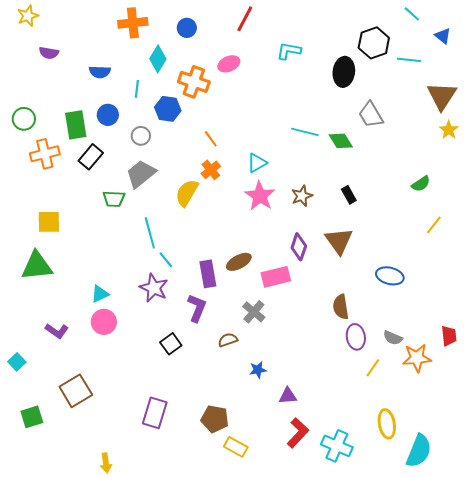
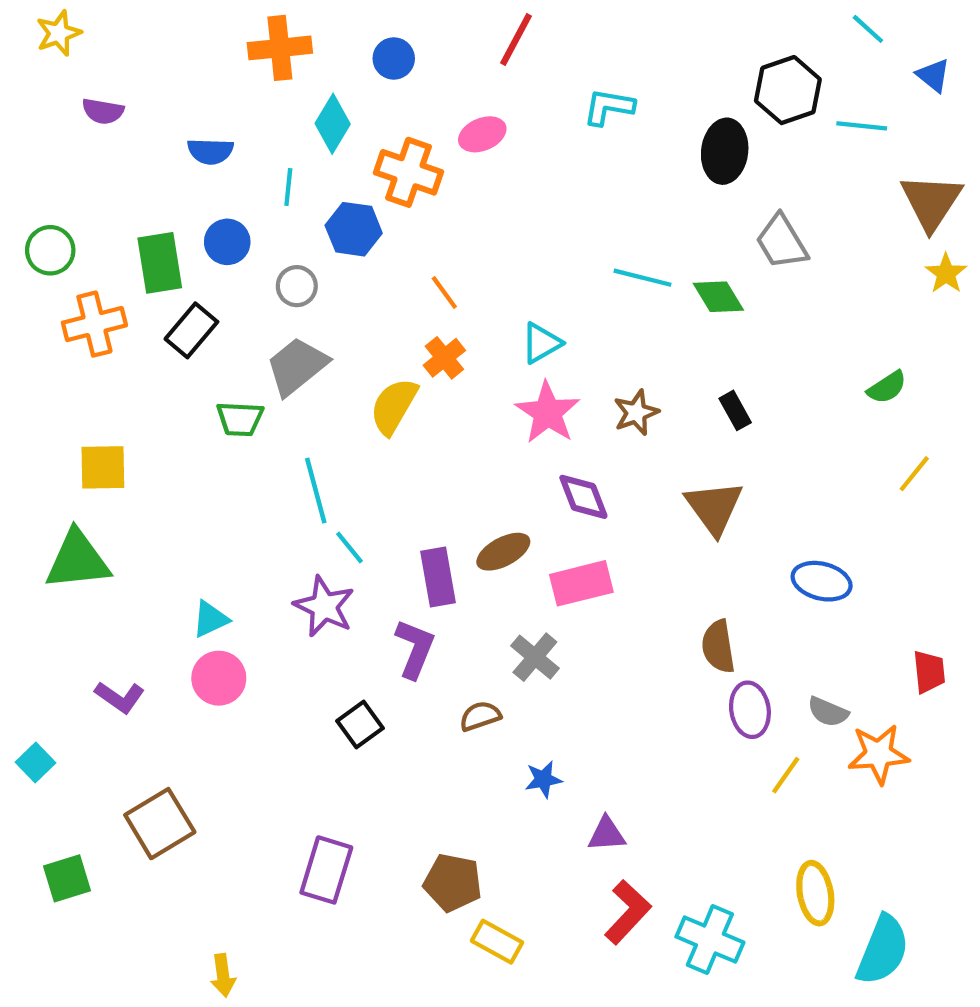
purple diamond: (299, 247) -> (583, 497), moved, turned -40
red trapezoid: (449, 336) -> (929, 672), moved

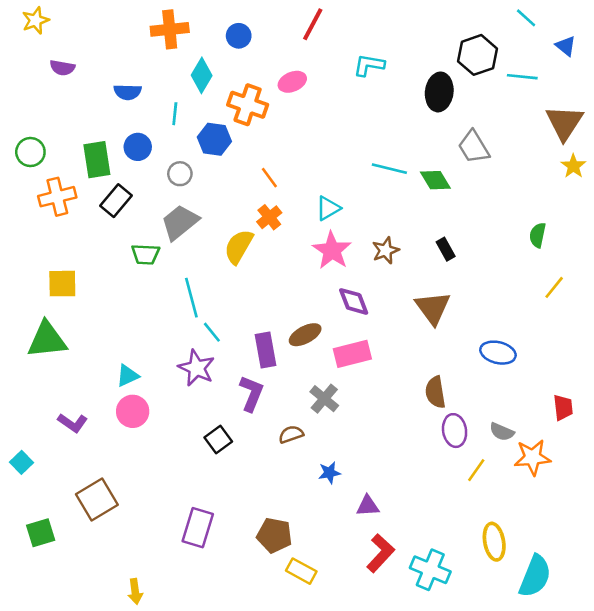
green semicircle: (887, 387) -> (538, 235), turned 135

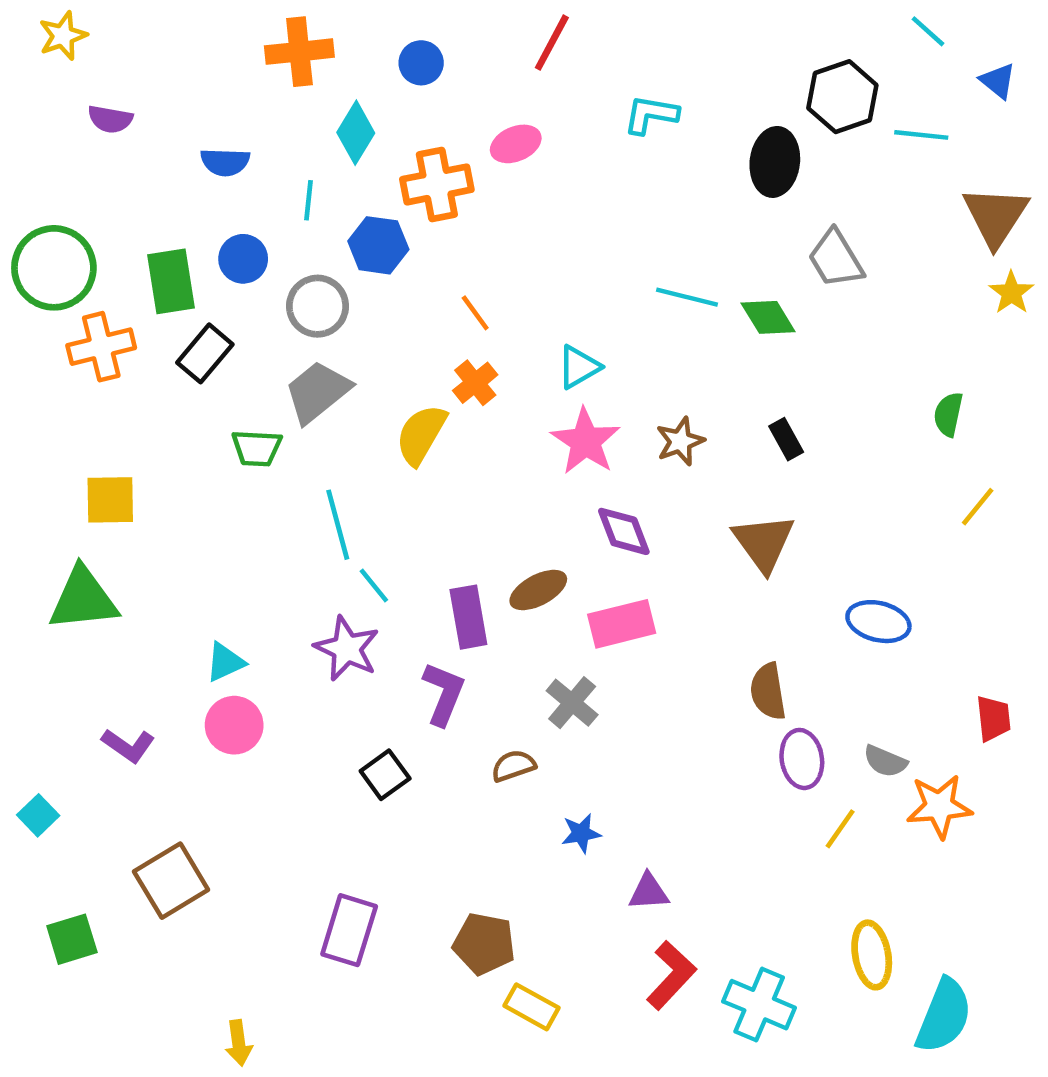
orange cross: (248, 105) -> (437, 184), turned -30
green circle: (30, 152) -> (54, 268), size x1.6
gray circle: (180, 174) -> (317, 306), size x1.4

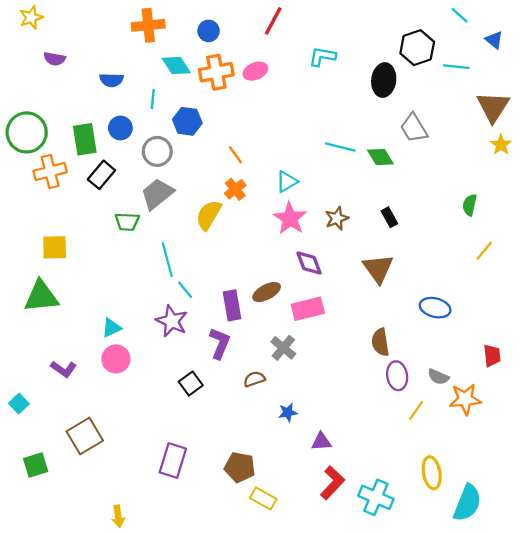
cyan diamond: (356, 133) -> (176, 65), turned -64
orange cross: (437, 184) -> (216, 72), moved

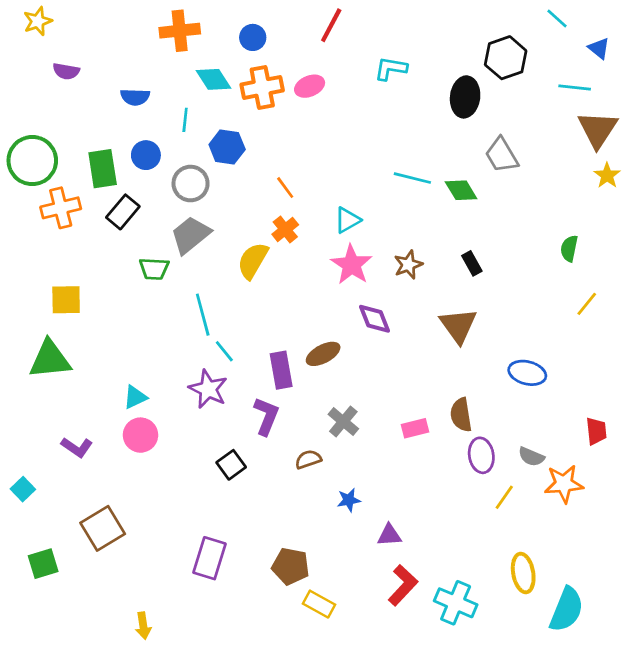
cyan line: (456, 67) -> (575, 87), moved
pink rectangle: (308, 309) -> (415, 428), moved, size x0.7

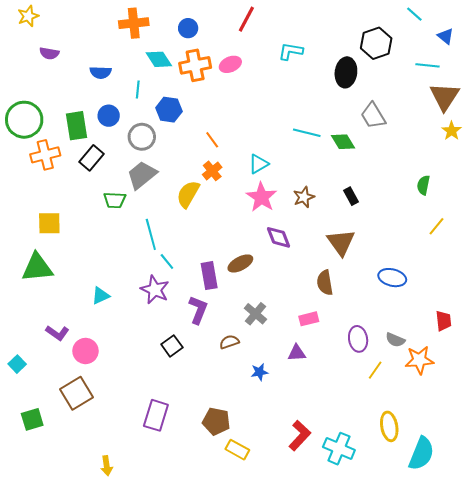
brown semicircle: (461, 415) -> (325, 283), moved
pink circle: (140, 435) -> (85, 351), moved
purple triangle: (389, 535) -> (297, 353), moved

